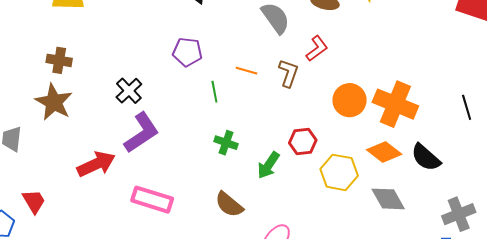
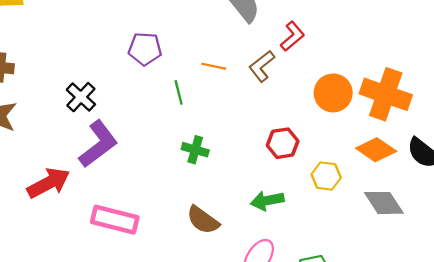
brown L-shape: (288, 73) -> (262, 66), turned -144
green arrow: (268, 165) -> (267, 201), moved, turned 48
yellow hexagon: (339, 172) -> (326, 176), size x0.7

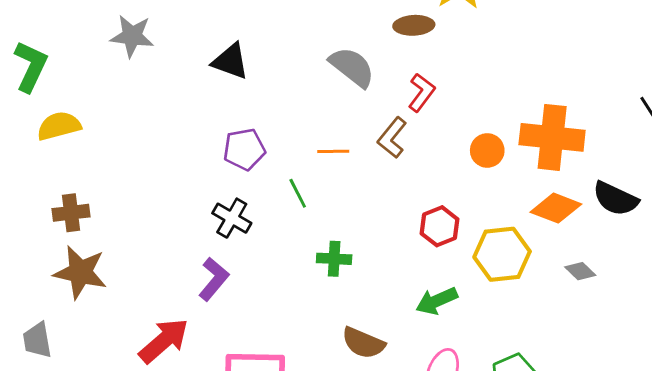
orange circle: (333, 93) -> (487, 150), size x0.7
black cross: (81, 97) -> (232, 218), moved
purple L-shape: (98, 144) -> (214, 279), size x0.7
yellow hexagon: (326, 176) -> (502, 254), size x1.5
gray diamond: (384, 203) -> (580, 271), size x0.6

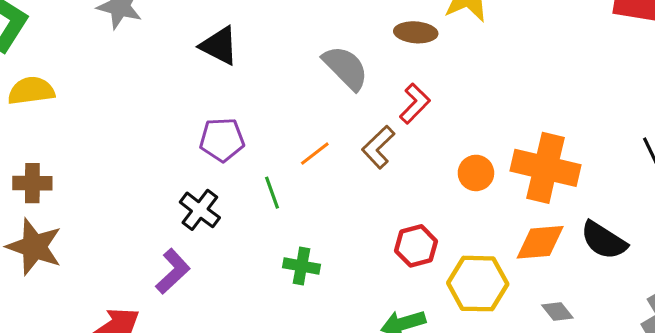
orange line: (333, 151) -> (315, 154), turned -44
orange diamond: (556, 208) -> (540, 242), turned -33

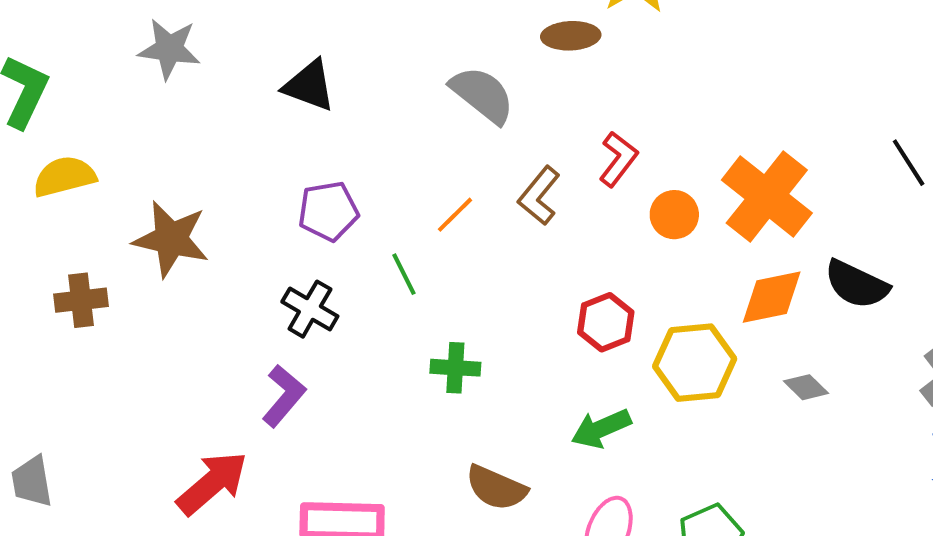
red L-shape: (415, 104) -> (618, 159), moved
orange cross: (546, 168) -> (767, 196), turned 32
brown star: (34, 247) -> (171, 239), moved

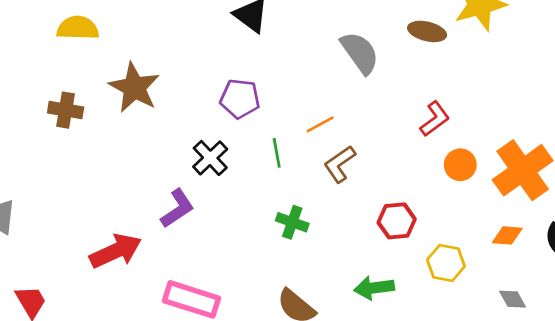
brown L-shape: (539, 196) -> (340, 164), moved
orange diamond: (772, 297) -> (507, 235), size x0.7
yellow hexagon: (695, 363) -> (446, 263), size x0.7

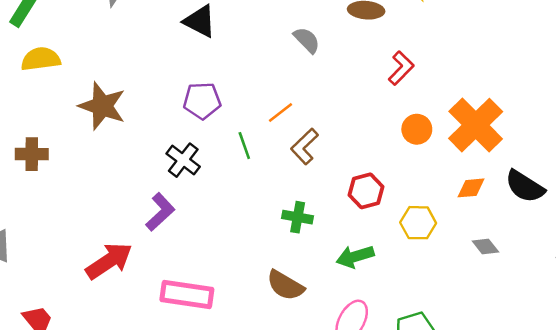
gray semicircle: (360, 53) -> (307, 40), size x0.7
brown cross: (66, 110) -> (32, 154), moved
red L-shape: (435, 119) -> (401, 68), moved
green cross: (292, 222) -> (298, 217), moved

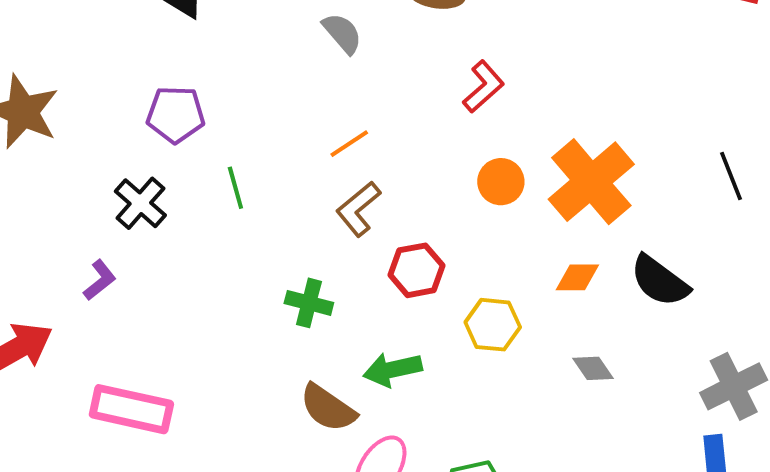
orange line: (281, 113) -> (349, 144), moved
brown L-shape: (305, 146) -> (358, 209), moved
purple L-shape: (160, 212) -> (100, 280), size x0.7
brown semicircle: (285, 285) -> (328, 408), moved

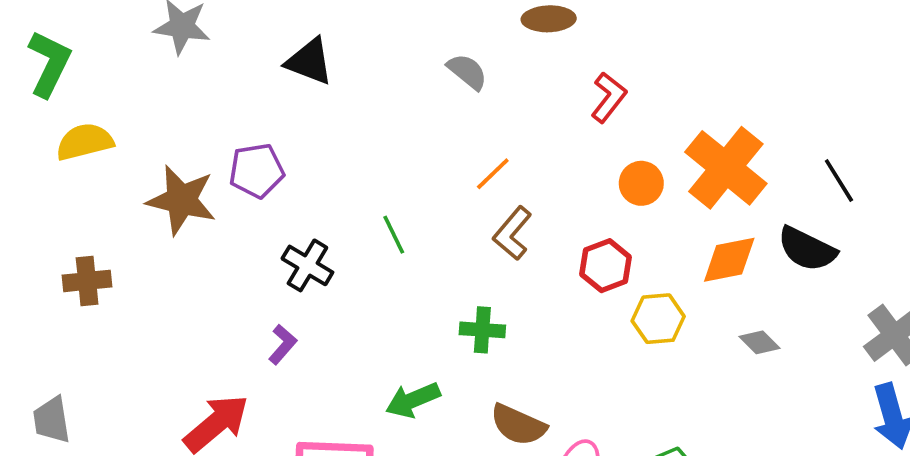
purple pentagon: (176, 114) -> (257, 171), moved
black line: (731, 176) -> (839, 180), moved
red hexagon: (416, 270) -> (606, 266), moved
orange diamond: (577, 277) -> (729, 260), size x1.4
green arrow: (392, 369) -> (413, 400), moved

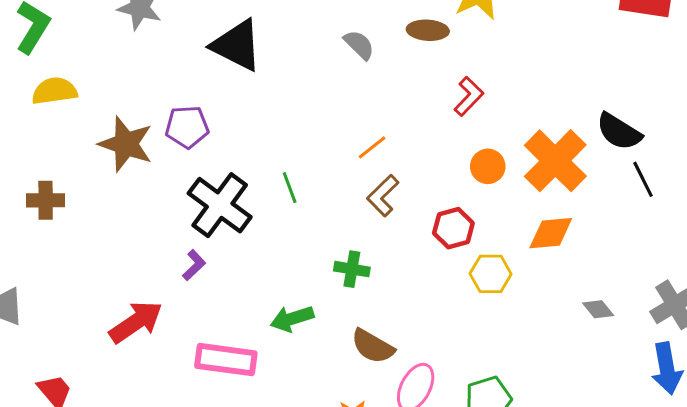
black triangle: (309, 61) -> (237, 45), size x1.4
gray semicircle: (467, 72) -> (359, 45), moved
black semicircle: (807, 249) -> (619, 132), moved
black cross: (307, 265) -> (220, 205), size x1.6
gray diamond: (760, 342) -> (598, 309), moved

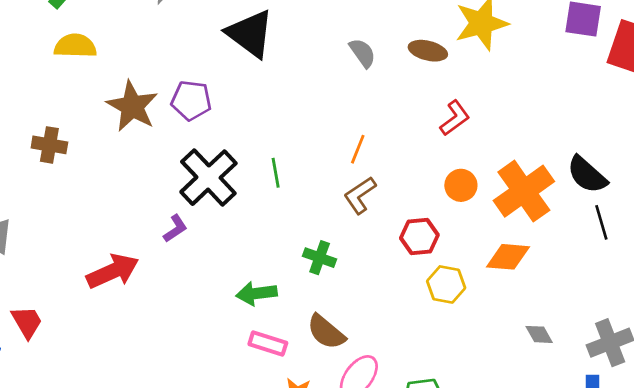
orange line: (372, 147) -> (358, 149), turned -40
pink rectangle: (226, 360) -> (268, 343), moved, size x0.7

